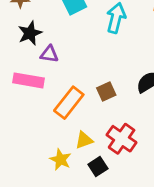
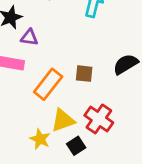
brown square: (106, 92) -> (84, 74), turned 30
yellow triangle: (84, 140) -> (63, 120), size x1.4

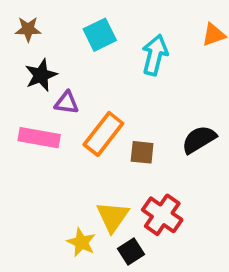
orange rectangle: (48, 84) -> (103, 134), moved
yellow triangle: (63, 120) -> (113, 217), turned -35

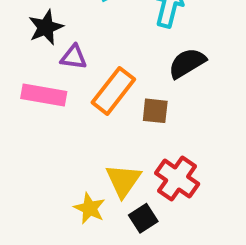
black semicircle: (199, 139) -> (187, 63), moved

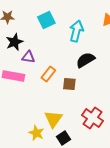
orange rectangle: (113, 91) -> (48, 74), size x0.7
red cross: (177, 179) -> (92, 118), moved

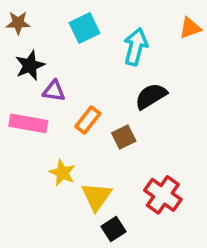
brown square: (69, 84) -> (124, 137), turned -32
yellow star: (36, 133) -> (62, 173), moved

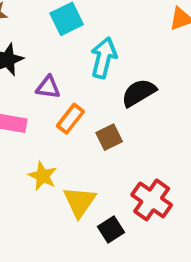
cyan arrow: (136, 47) -> (104, 58), moved
purple triangle: (54, 91) -> (48, 87), moved
black square: (113, 229) -> (111, 229), moved

